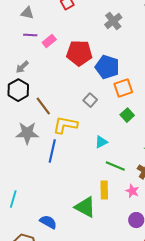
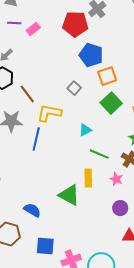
red pentagon: (79, 53) -> (75, 24), moved
green square: (127, 115) -> (111, 103), size x1.5

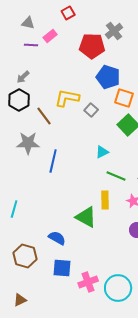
pink rectangle: (33, 29) -> (50, 36), moved
orange square: (107, 76) -> (124, 98), turned 36
yellow L-shape: (49, 113) -> (67, 98), moved
blue semicircle: (32, 210) -> (57, 238), moved

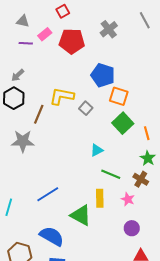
red pentagon: (92, 46) -> (72, 41), moved
brown line: (44, 116) -> (39, 114), turned 60
blue line: (53, 161) -> (48, 194), moved, turned 45
blue semicircle: (57, 238) -> (52, 236), size x1.4

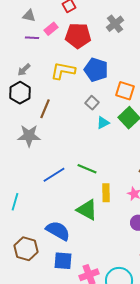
blue pentagon: (103, 75) -> (96, 70), moved
yellow L-shape: (62, 96) -> (63, 71), moved
cyan triangle: (97, 150) -> (103, 123), moved
green line: (111, 174) -> (87, 169), moved
blue line: (48, 194) -> (54, 175), moved

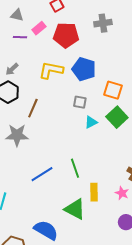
gray cross: (115, 24) -> (103, 23), turned 30
gray square: (92, 103) -> (80, 102), turned -32
green line: (87, 169) -> (75, 168), turned 48

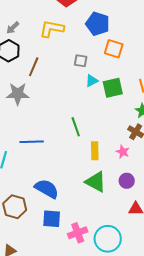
blue pentagon: (84, 69) -> (98, 24), moved
green square: (117, 117) -> (113, 88), moved, turned 30
blue line: (42, 174) -> (32, 142), moved, turned 30
green triangle: (75, 209) -> (96, 182), moved

